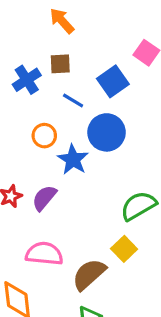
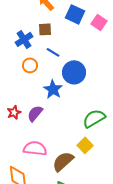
blue square: (113, 81) -> (75, 14), moved, turned -30
orange circle: (44, 136) -> (30, 65), moved

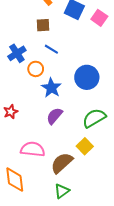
blue cross: (24, 39) -> (17, 53), moved
orange circle: (30, 65) -> (36, 69), moved
blue circle: (74, 72) -> (87, 77), moved
purple semicircle: (35, 113) -> (54, 116), moved

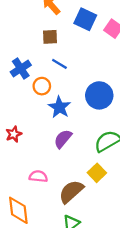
pink semicircle: (33, 149) -> (38, 176), size x0.7

